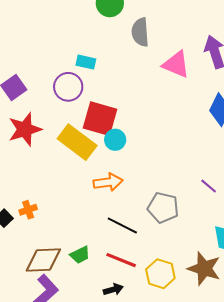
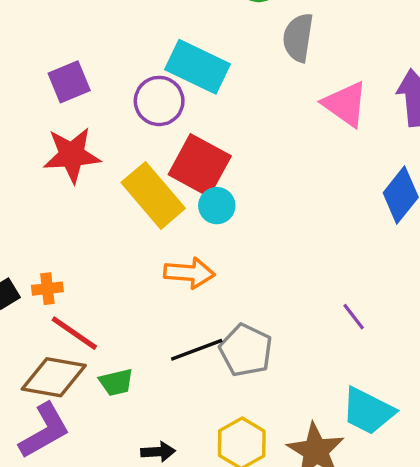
cyan rectangle: (86, 62) -> (197, 67), size x1.8
gray pentagon: (163, 208) -> (246, 350), moved
black line: (122, 226) -> (197, 350), turned -60
red line: (121, 260) -> (74, 333), moved

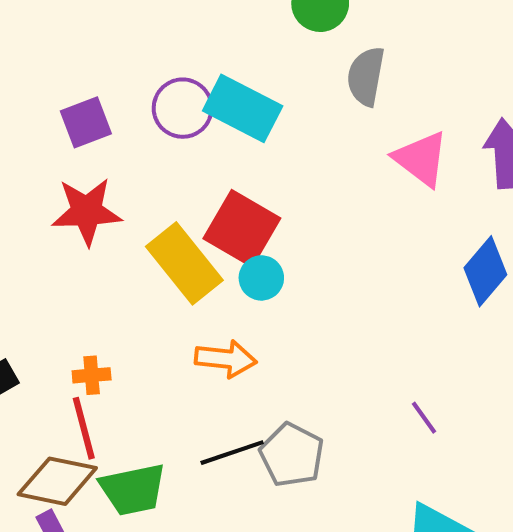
purple circle: (159, 101) -> (183, 108), moved
orange cross: (47, 289) -> (92, 375), moved
red line: (74, 333) -> (84, 428), turned 39
green trapezoid: (116, 382) -> (133, 489), size x1.6

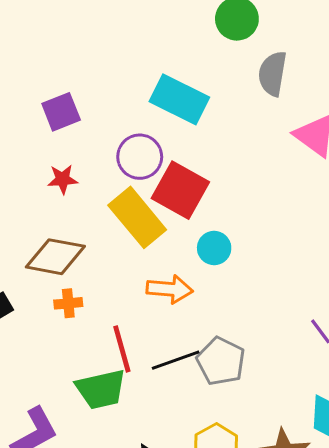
purple circle: (183, 108) -> (140, 157), moved
red star: (87, 211) -> (63, 179), size x0.6
cyan circle: (261, 278) -> (214, 248), moved
red line: (84, 428) -> (122, 349), moved
brown diamond: (57, 481) -> (55, 257), moved

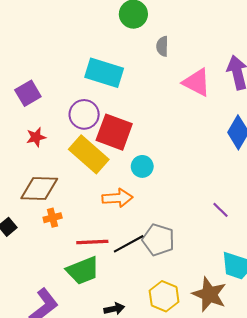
gray semicircle: (273, 74) -> (162, 46), size x0.7
red line: (122, 349) -> (92, 242), turned -68

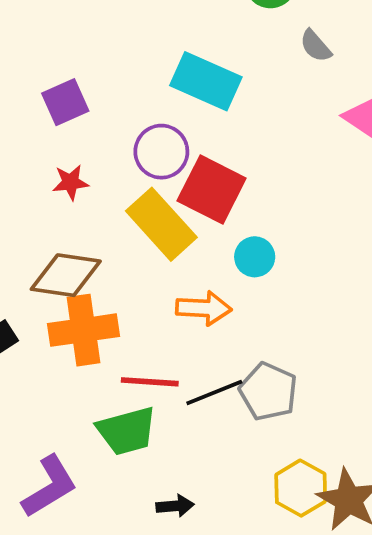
gray semicircle: (162, 46) -> (316, 46), turned -48
orange cross: (53, 218) -> (83, 330), size x2.0
yellow hexagon: (164, 296) -> (301, 488), moved

